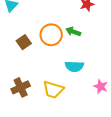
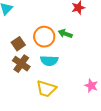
cyan semicircle: (74, 66) -> (49, 61), moved
brown cross: (21, 87) -> (21, 64), moved, turned -30

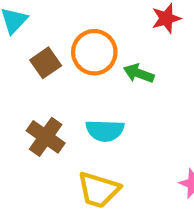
orange circle: (44, 37) -> (94, 52), moved
brown square: (18, 44) -> (46, 63), moved

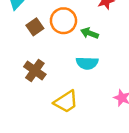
cyan semicircle: (105, 131) -> (87, 63), moved
yellow trapezoid: (99, 190) -> (66, 102), turned -50

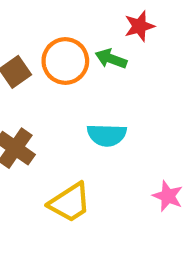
green arrow: (90, 33) -> (111, 59), moved

